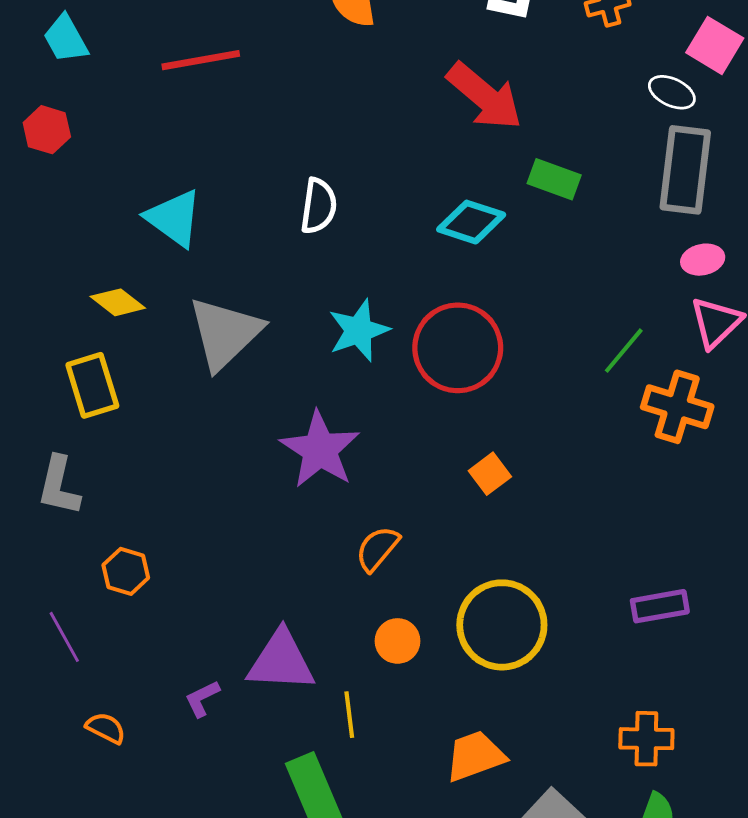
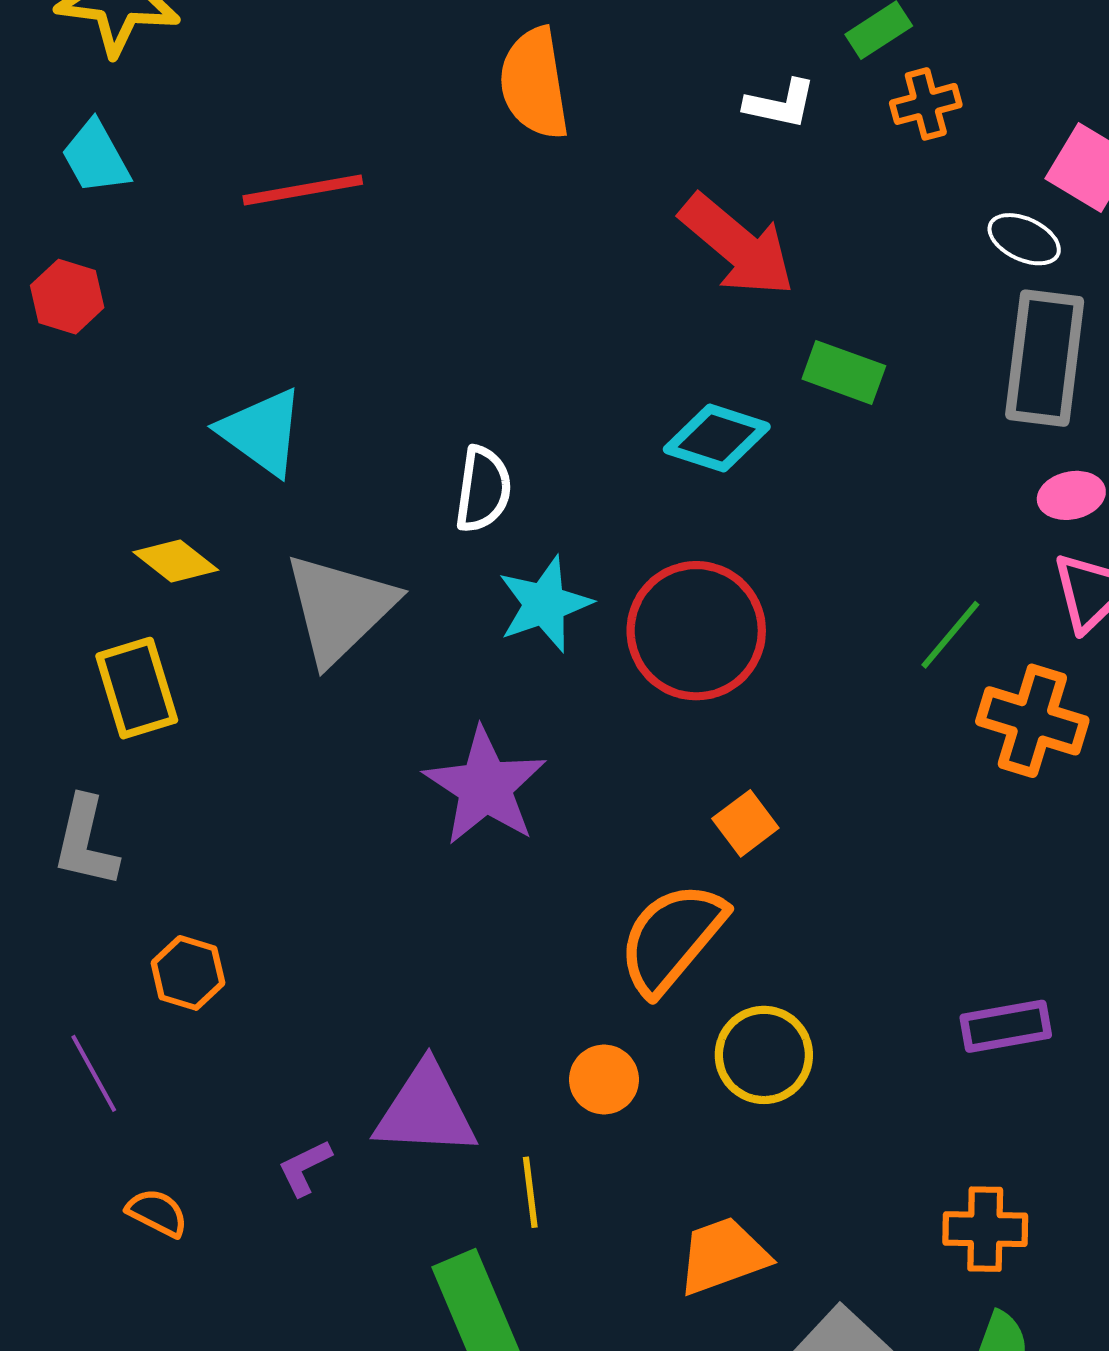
white semicircle: (319, 206) -> (483, 489), moved
orange semicircle: (377, 549) -> (672, 938), moved, size x1.6
yellow circle: (502, 625) -> (764, 1055), size x0.7

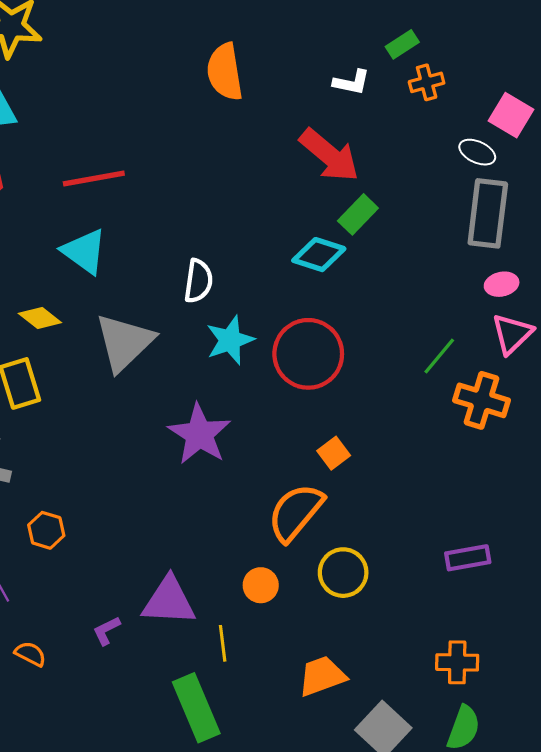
red line: (303, 190) -> (94, 179), moved
green rectangle: (844, 372) -> (358, 214), moved, turned -66

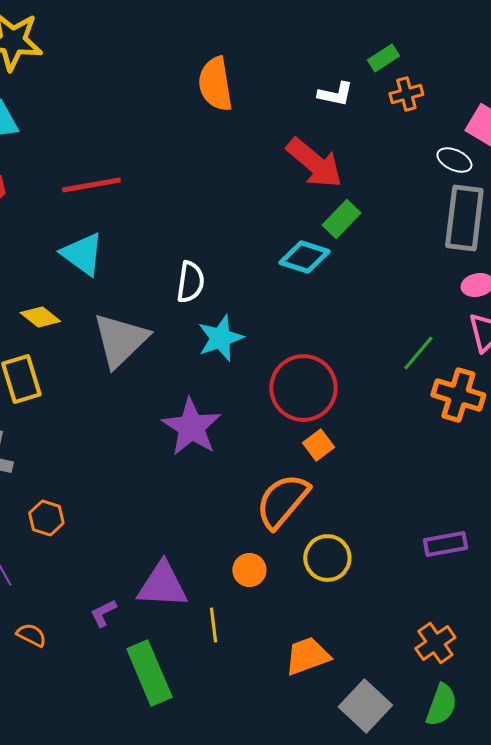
red circle: (308, 354) -> (303, 388), moved
orange cross: (457, 662) -> (435, 643), turned -36
green rectangle: (196, 708) -> (149, 673), moved

